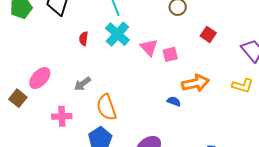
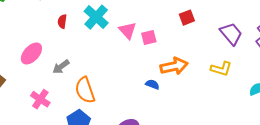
red square: (208, 34) -> (187, 18), turned 35
pink ellipse: (40, 78) -> (31, 54), moved
pink cross: (62, 116) -> (40, 99), turned 36

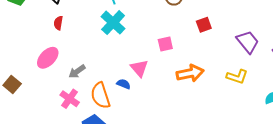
red semicircle: (62, 21) -> (58, 23), moved
pink triangle: (128, 30) -> (139, 68), moved
blue semicircle: (152, 84) -> (124, 84), moved
pink cross: (40, 99) -> (70, 99), moved

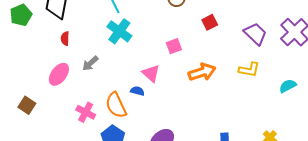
gray arrow: (77, 72) -> (90, 63), moved

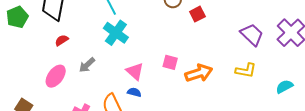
red square: (210, 22) -> (197, 14), moved
red semicircle: (65, 39) -> (62, 40), turned 56
pink square: (174, 46) -> (170, 62), moved, turned 35
pink triangle: (151, 73) -> (135, 71), moved

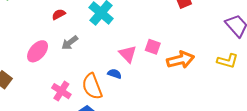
red semicircle: (62, 40) -> (59, 14), moved
pink triangle: (135, 71) -> (128, 54), moved

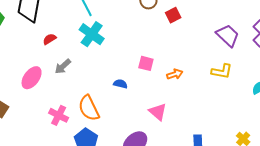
pink triangle: (128, 54) -> (158, 112), moved
orange arrow: (180, 60) -> (175, 74), size x0.6
blue semicircle: (115, 74) -> (120, 84), moved

